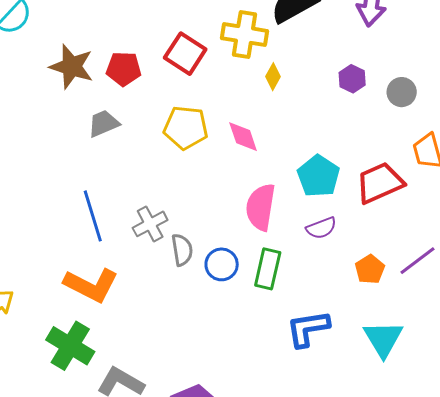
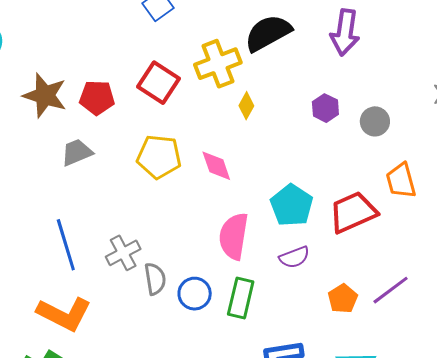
yellow cross: (245, 35) -> (218, 64), turned -30

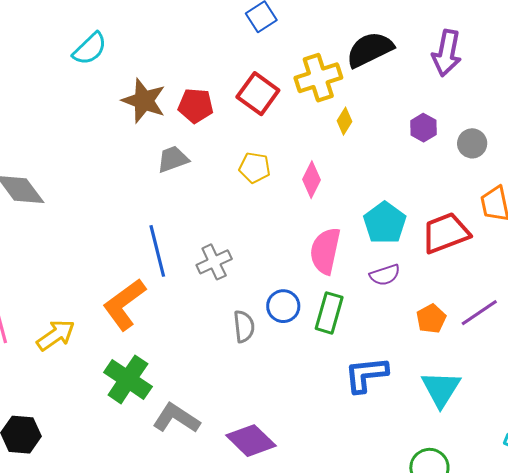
yellow pentagon: (159, 157) -> (255, 168), size x0.7
pink diamond: (216, 166) -> (311, 180), turned 42
gray semicircle: (155, 279) -> (244, 326), moved
orange L-shape: (64, 314) -> (124, 304), moved, turned 114

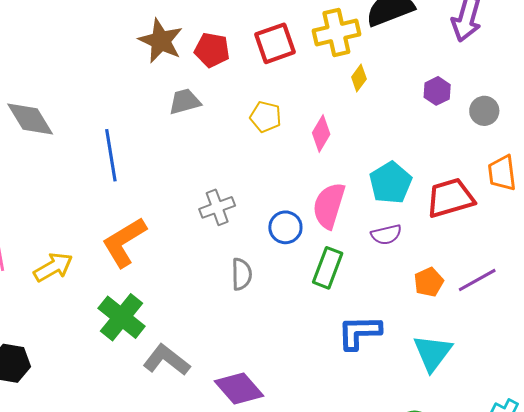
red square: (258, 94) -> (275, 43), turned 30
blue line: (157, 251) -> (111, 155), moved
blue circle: (283, 306) -> (285, 227), moved

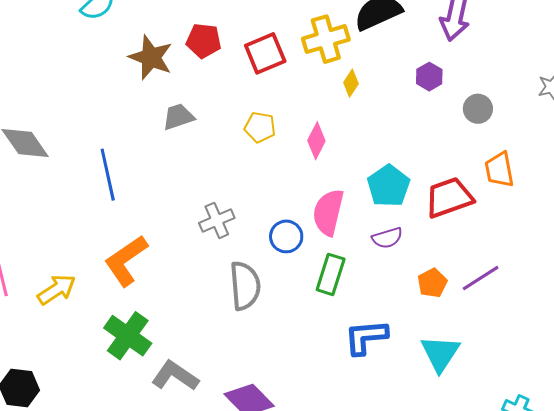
red pentagon: (212, 50) -> (204, 41), moved
purple hexagon: (437, 91) -> (429, 77), moved
gray semicircle: (242, 274) -> (245, 286), size x1.5

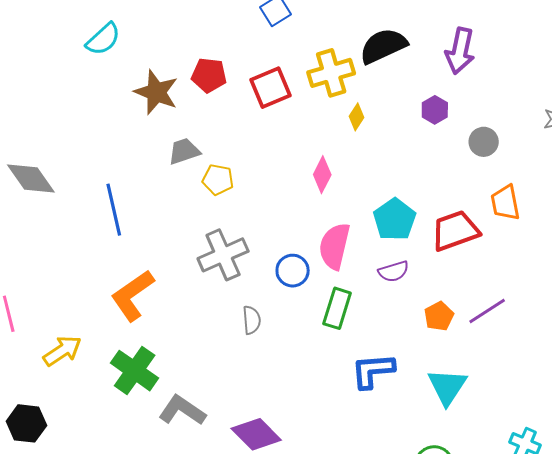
yellow pentagon: (260, 127) -> (218, 180), moved
gray cross: (217, 220) -> (223, 255), size x1.4
gray semicircle: (245, 286) -> (252, 320), size x0.6
yellow arrow: (57, 290) -> (62, 351), moved

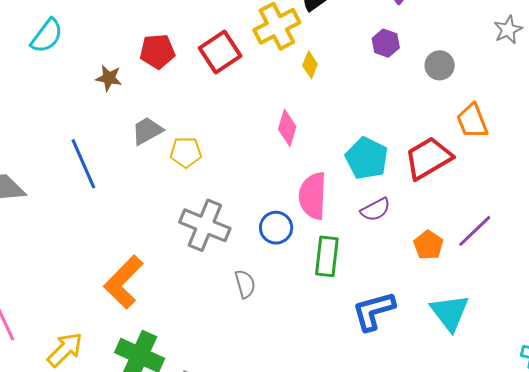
brown star: (156, 92) -> (109, 78), size x0.6
blue line: (114, 210) -> (83, 164), moved
gray cross: (223, 255) -> (205, 225), turned -33

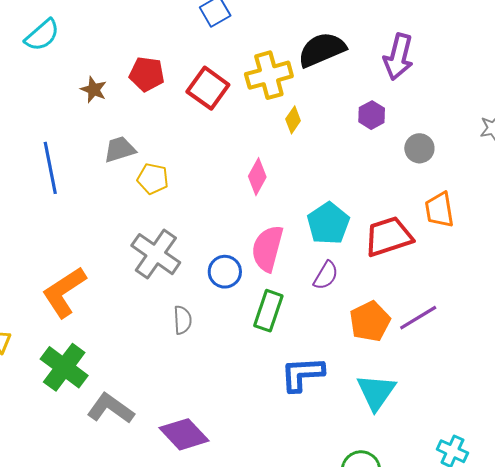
red square: (220, 52) -> (208, 88), turned -33
purple semicircle: (375, 210) -> (326, 275), turned -44
orange pentagon: (428, 245) -> (370, 321), size x1.4

